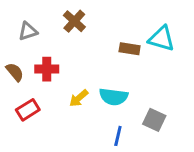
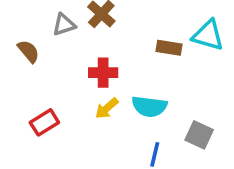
gray triangle: (28, 31) -> (64, 25), moved
red cross: (47, 69) -> (103, 73), moved
brown semicircle: (15, 72) -> (28, 51), moved

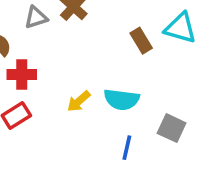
brown rectangle: (169, 48) -> (141, 41), turned 50
red cross: (103, 73) -> (22, 75), moved

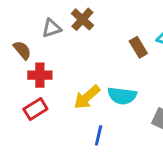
yellow arrow: (79, 101) -> (87, 97), size x1.4
blue line: (127, 148) -> (99, 135), moved

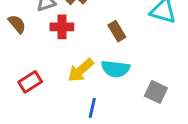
brown rectangle: (138, 47) -> (117, 31), moved
red cross: (40, 75) -> (62, 27), moved

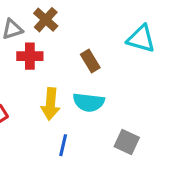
yellow arrow: (81, 70) -> (50, 104), turned -44
gray square: (156, 92) -> (127, 142), moved

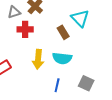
cyan triangle: (141, 39) -> (80, 18), moved, turned 30
blue line: (63, 145) -> (57, 85), moved

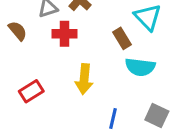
cyan semicircle: (62, 58) -> (140, 67), moved

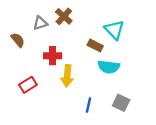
red cross: (65, 34) -> (53, 56), moved
brown rectangle: (122, 38) -> (95, 46), turned -32

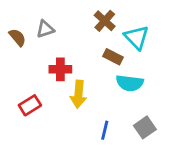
brown cross: (64, 16) -> (105, 21), moved
brown semicircle: (18, 40) -> (17, 37), moved
gray square: (121, 103) -> (145, 127), turned 30

